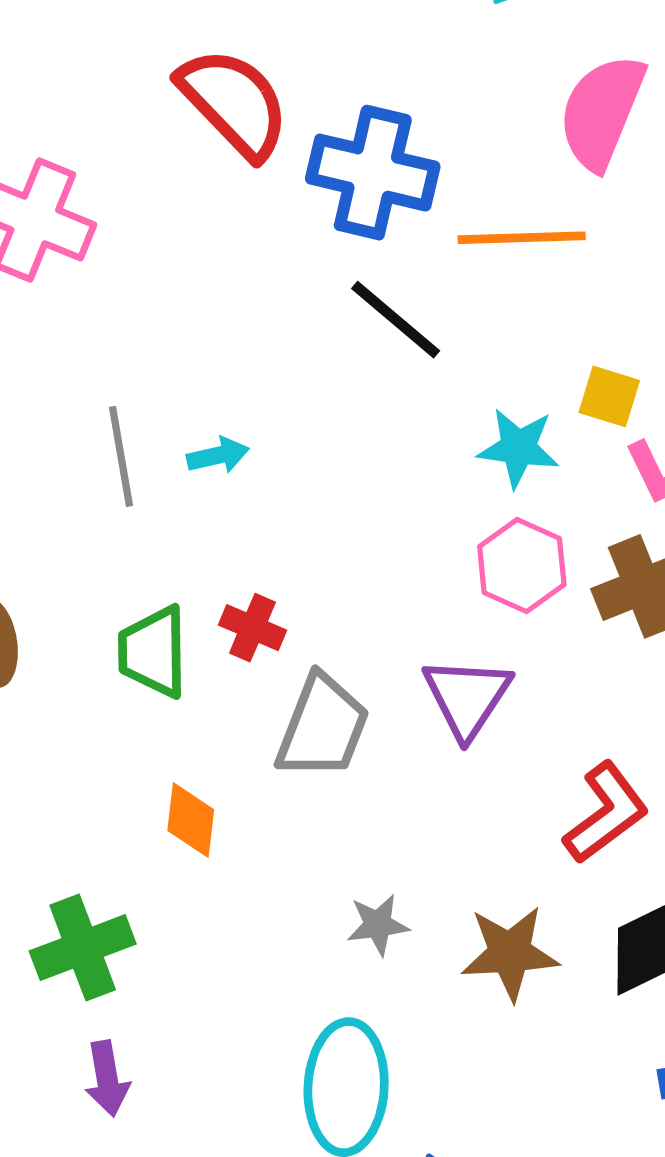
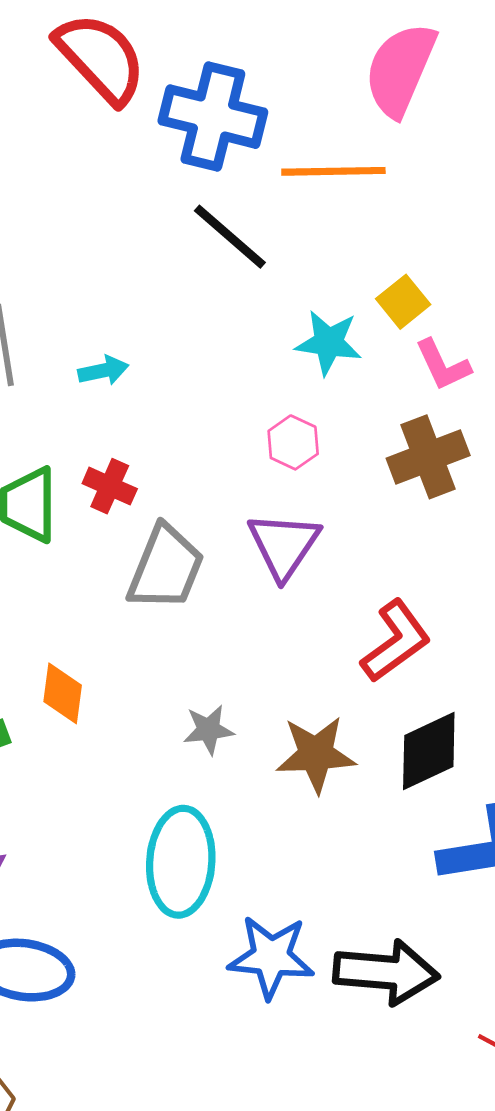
yellow square: (609, 396) -> (403, 302), turned 33
cyan arrow: (218, 455) -> (103, 371), moved
pink hexagon: (522, 566) -> (293, 442), moved, size x0.7
orange diamond: (191, 820) -> (63, 693), moved

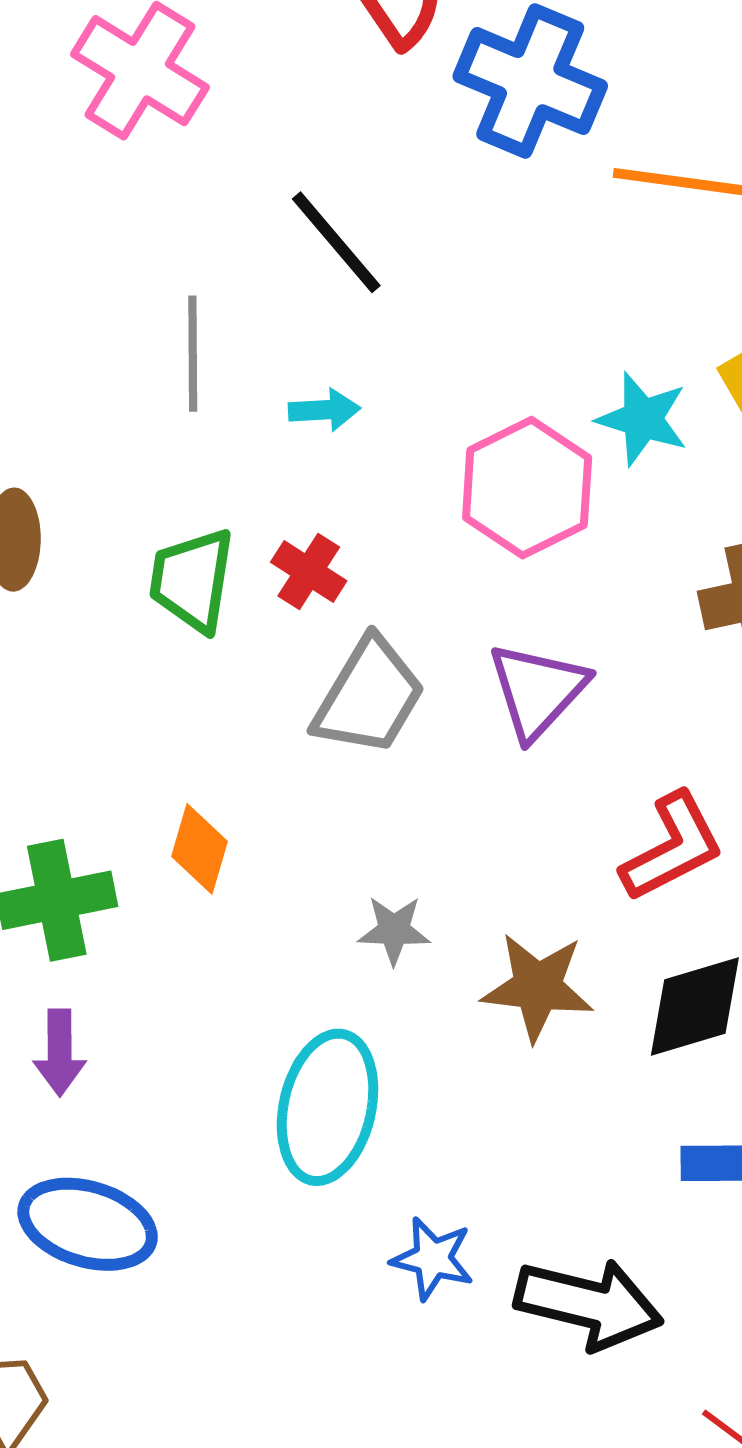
black line: (230, 237) -> (336, 242), moved
pink hexagon: (293, 442) -> (527, 488), moved, size x1.8
blue star: (271, 957) -> (433, 1259), size x0.7

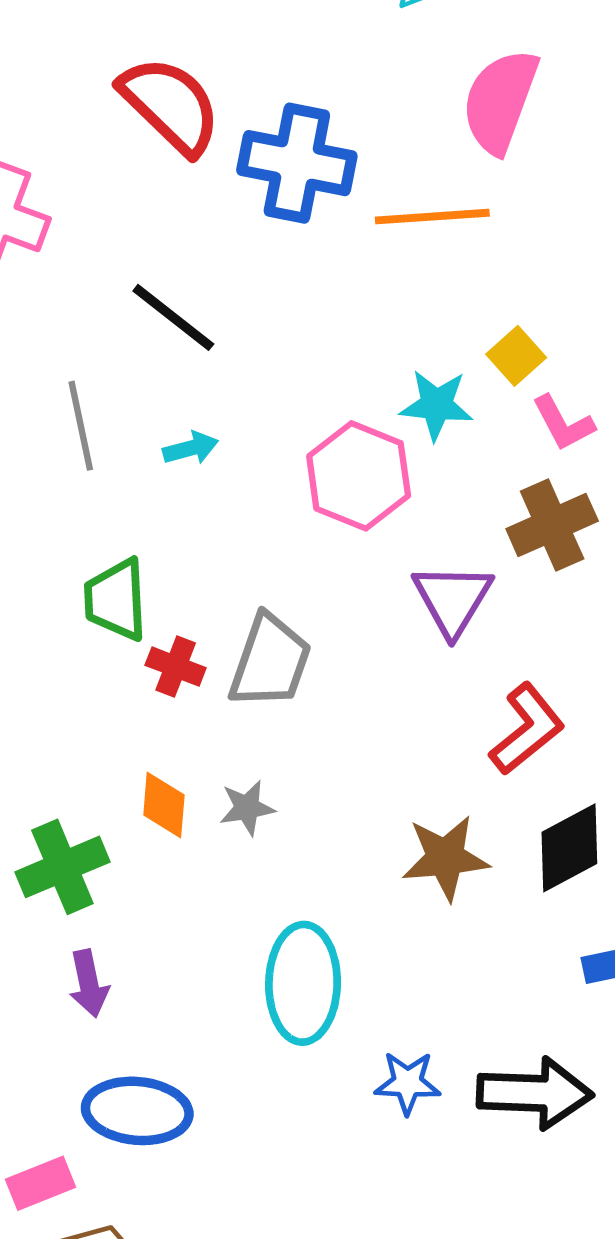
red cross: (309, 571) -> (176, 667), moved
purple triangle: (537, 690) -> (453, 599), moved
gray star: (394, 930) -> (247, 808), moved

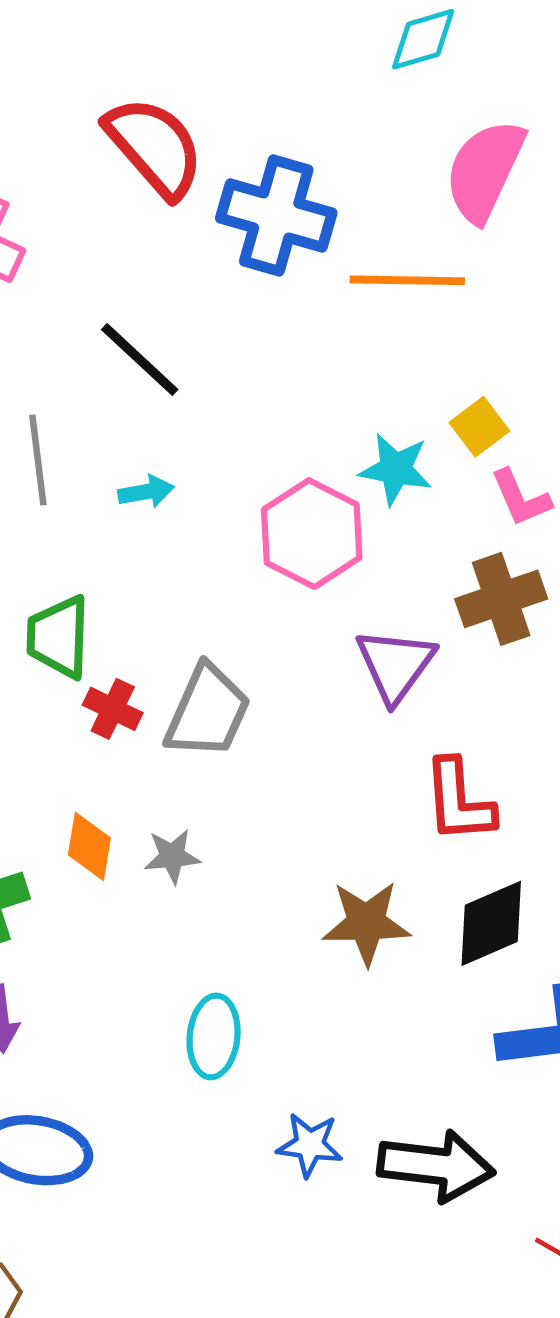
red L-shape: (527, 729) -> (459, 801), turned 120
cyan ellipse: (303, 983) -> (214, 1036), size x0.7

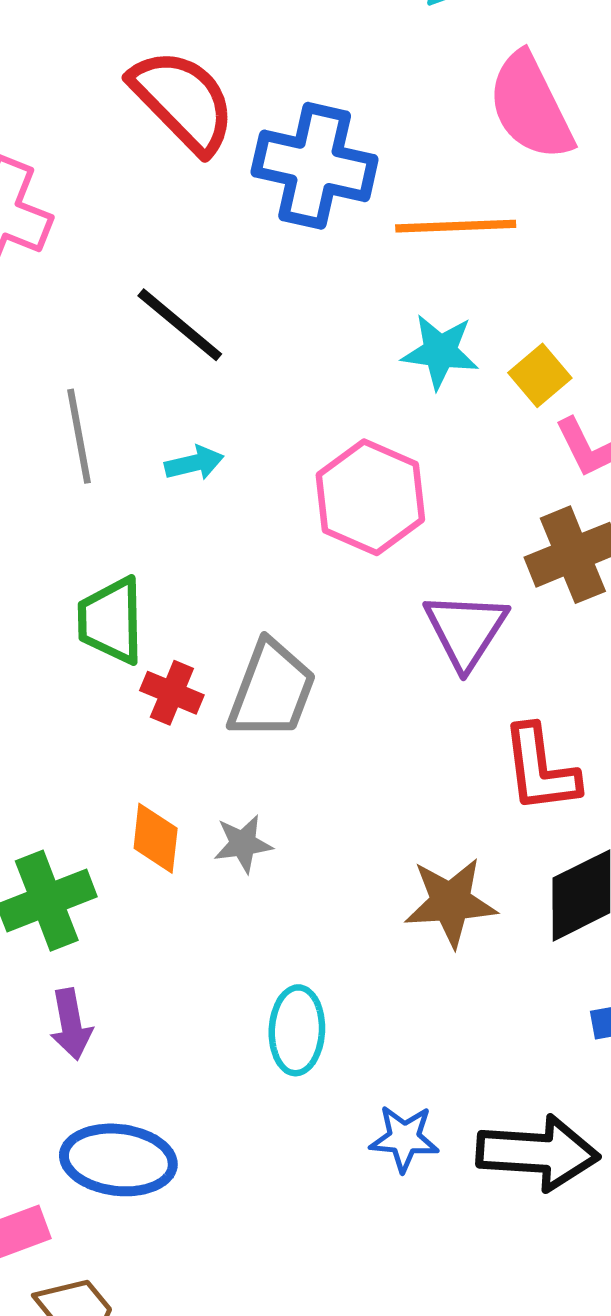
pink semicircle: (485, 171) -> (530, 106), turned -48
cyan star: (396, 469) -> (440, 352), moved

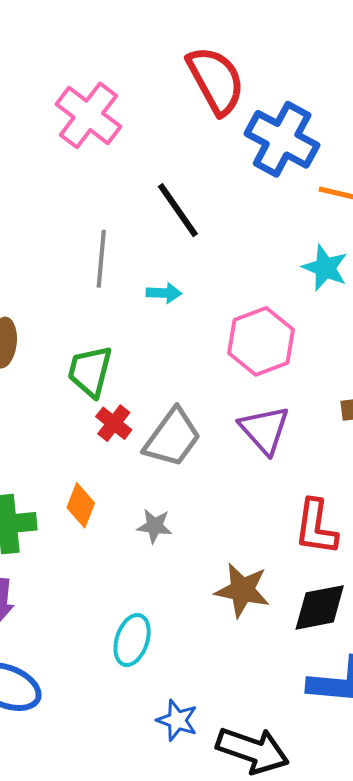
purple triangle: (466, 630) -> (264, 430), moved, turned -30
gray star: (243, 844) -> (155, 526), moved

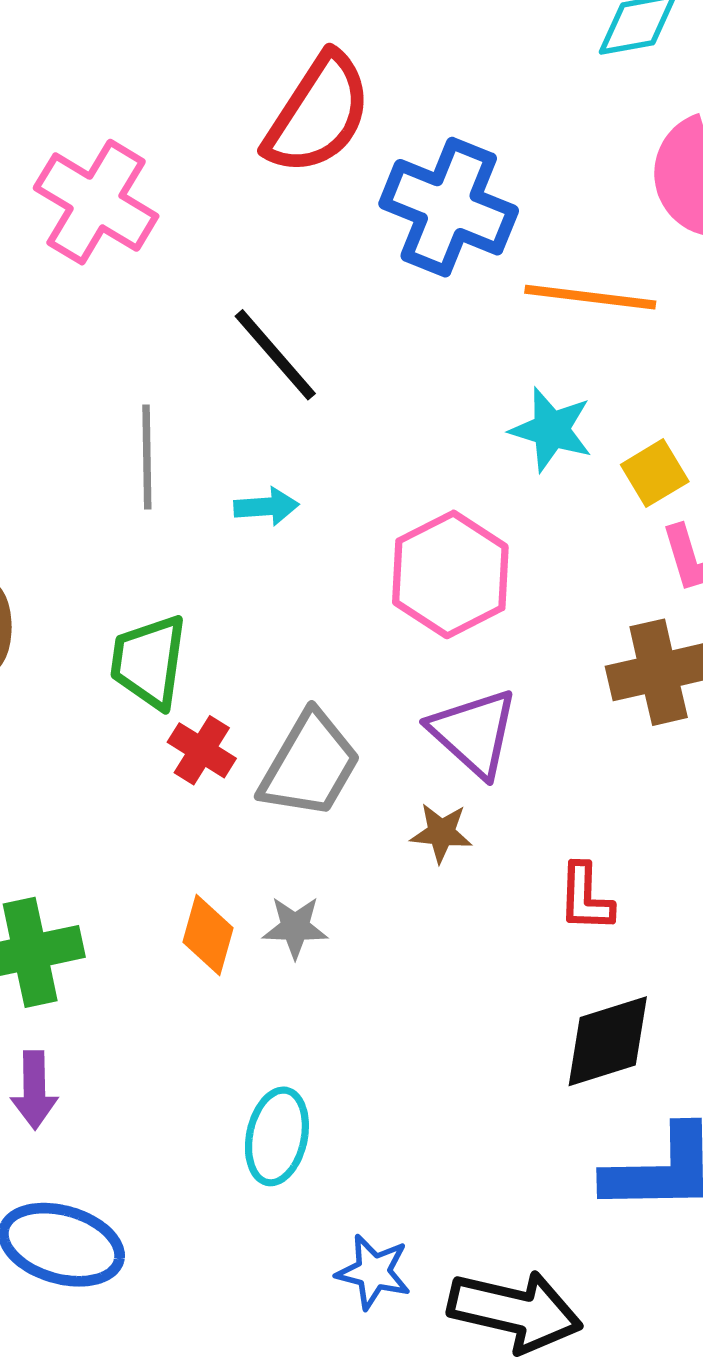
red semicircle: (216, 80) -> (318, 114), turned 68
orange diamond: (81, 505) -> (208, 935), moved
red L-shape: (316, 527) -> (586, 898), size x0.7
brown star: (242, 590) -> (441, 833), moved, size x0.6

